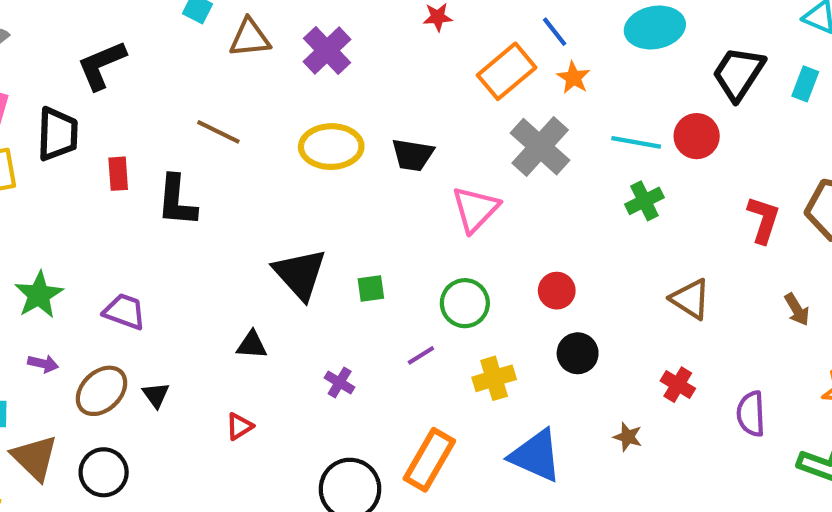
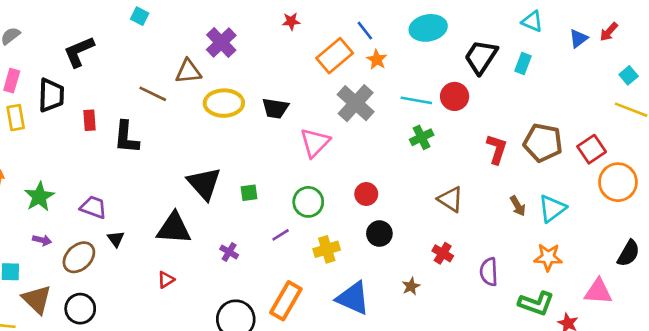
brown triangle: (250, 38) -> (188, 71), moved
black triangle: (252, 345) -> (174, 228), size x1.8
black triangle: (156, 395) -> (116, 239), moved
brown star: (628, 437) -> (411, 286), turned 30

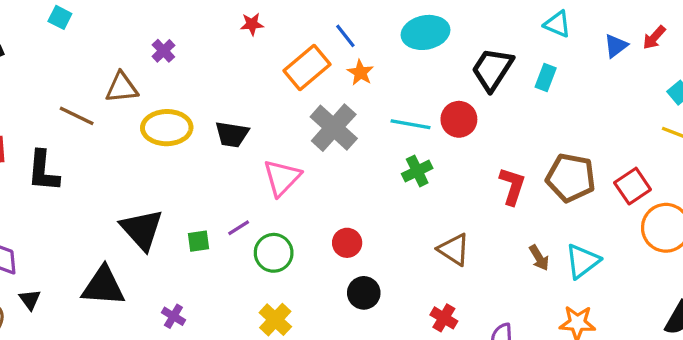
purple cross: (221, 42) -> (163, 51), size x0.6
purple line: (281, 235) -> (239, 228), moved
yellow cross: (327, 249) -> (275, 320), moved, turned -30

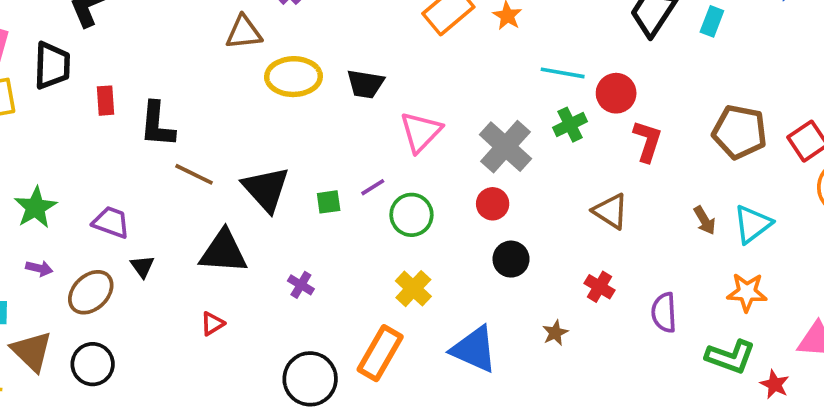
brown line: (77, 116) -> (194, 174), moved
red circle: (459, 119) -> (616, 93), moved
gray cross: (334, 128) -> (505, 147), moved
red L-shape: (512, 186) -> (647, 141), moved

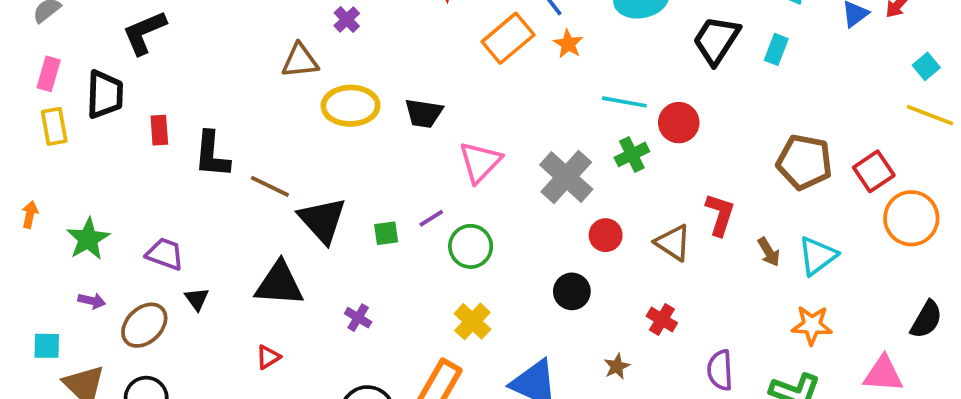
red L-shape: (647, 141) -> (720, 215), moved
brown line: (194, 174) -> (270, 186), moved
red circle: (493, 204) -> (606, 235), moved
purple semicircle: (664, 313) -> (720, 370), moved

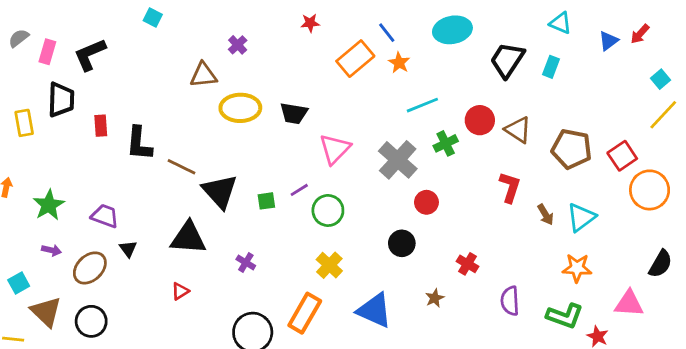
pink rectangle: (49, 74) -> (47, 52), moved
cyan line: (624, 102) -> (422, 105), moved, turned -32
yellow line: (930, 115) -> (663, 115), turned -68
brown triangle: (673, 243) -> (518, 130), moved
cyan square: (47, 346) -> (19, 283), turned -30

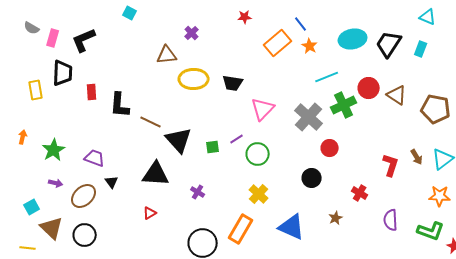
cyan ellipse: (452, 30) -> (353, 39), moved
gray semicircle: (19, 38) -> (32, 28), turned -112
green cross: (446, 143) -> (344, 105), size x1.4
red L-shape: (510, 187) -> (391, 165), moved

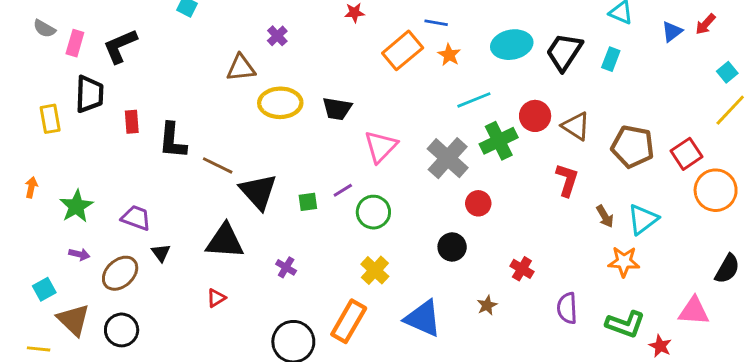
blue line: (301, 24) -> (436, 23), turned -42
red L-shape: (391, 165) -> (567, 180), moved
orange star: (440, 196) -> (624, 262), moved

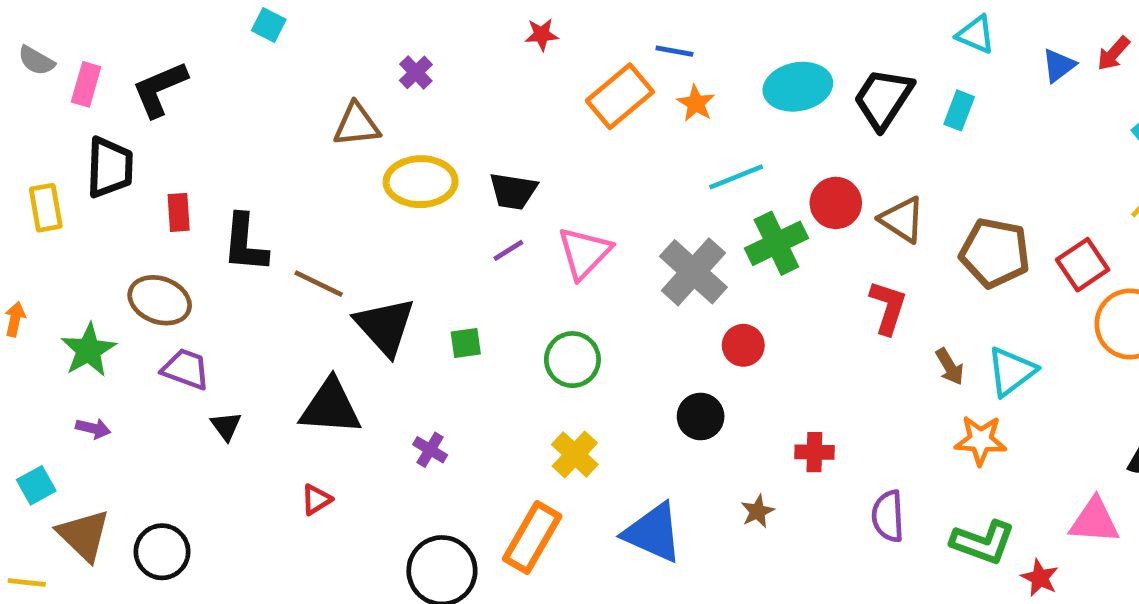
purple line: (343, 190) -> (508, 250), moved
red cross: (522, 269) -> (814, 452), turned -30
brown ellipse: (120, 273) -> (160, 300), moved, turned 63

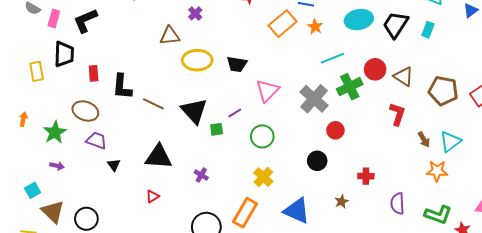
purple line: (508, 250) -> (235, 113), moved
black triangle: (385, 326) -> (194, 111), moved

